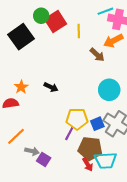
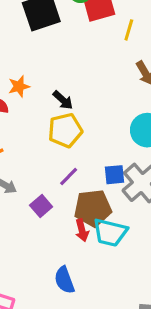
yellow pentagon: (77, 119) -> (65, 130), moved, turned -30
brown pentagon: (90, 149) -> (93, 208), turned -30
purple square: (44, 159) -> (41, 206), moved

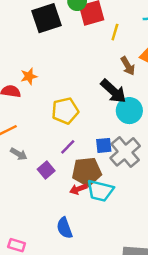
black arrow: (63, 100) -> (113, 91), moved, size x1.6
red arrow: (82, 230) -> (78, 189), turned 84

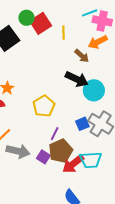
gray arrow: (19, 154) -> (18, 151), size x1.6
brown pentagon: (87, 172) -> (61, 151), moved
red arrow: (78, 189) -> (73, 164), size x1.6

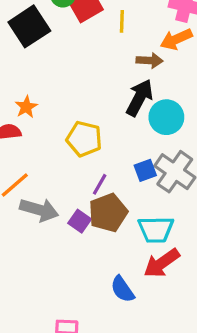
brown arrow: (82, 56) -> (150, 60), turned -42
black arrow: (77, 79) -> (139, 98), turned -90
yellow pentagon: (44, 106) -> (84, 139), turned -30
red arrow: (73, 164) -> (162, 263), moved

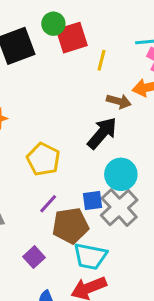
cyan circle: (166, 117) -> (121, 174), moved
brown pentagon: (108, 213) -> (70, 226), moved
purple square: (80, 221) -> (34, 257), moved

